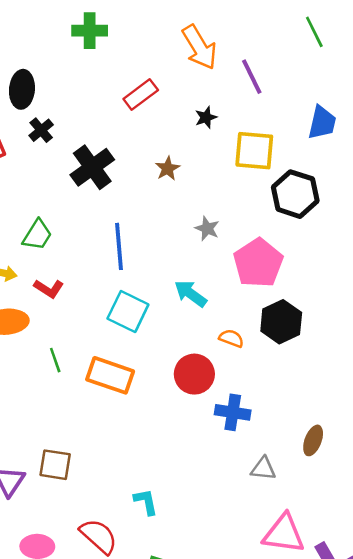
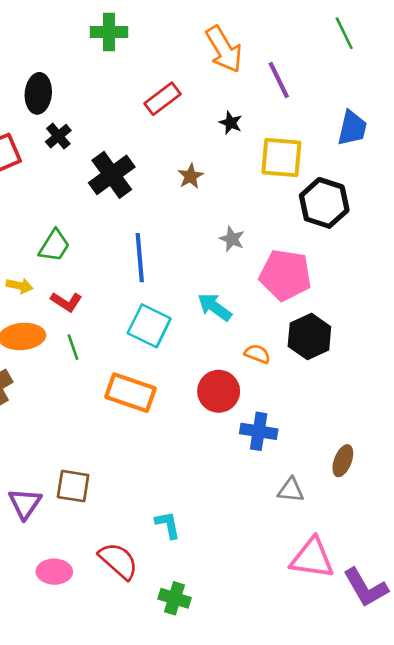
black star: (206, 117) -> (231, 123), turned -30
pink pentagon: (258, 263) -> (285, 275), turned -30
green line: (55, 360) -> (73, 347), moved

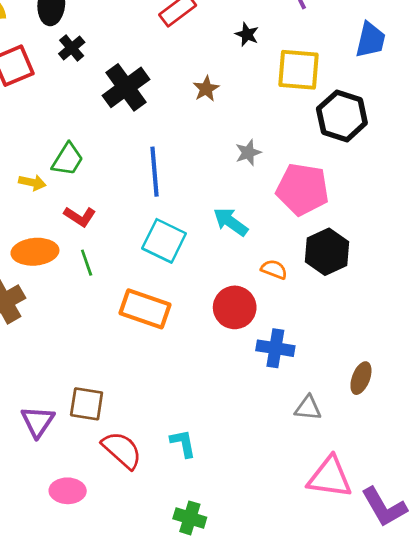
gray star: (232, 239) -> (248, 153), turned 30
yellow arrow: (20, 286) -> (32, 182), moved
red semicircle: (118, 561) -> (122, 450), moved

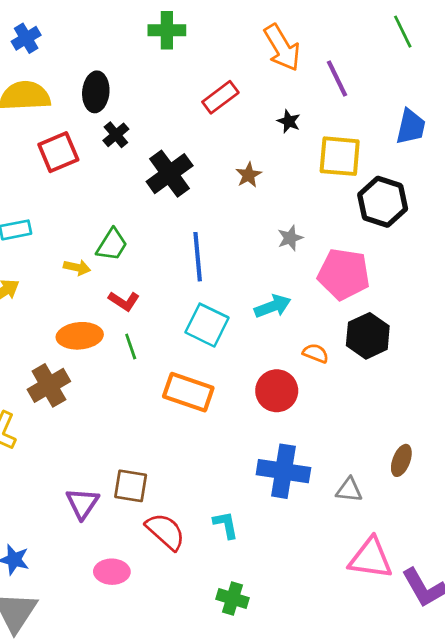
cyan arrow: (231, 222) -> (273, 306), turned 123
blue cross: (275, 348) -> (283, 471), moved, size x1.4

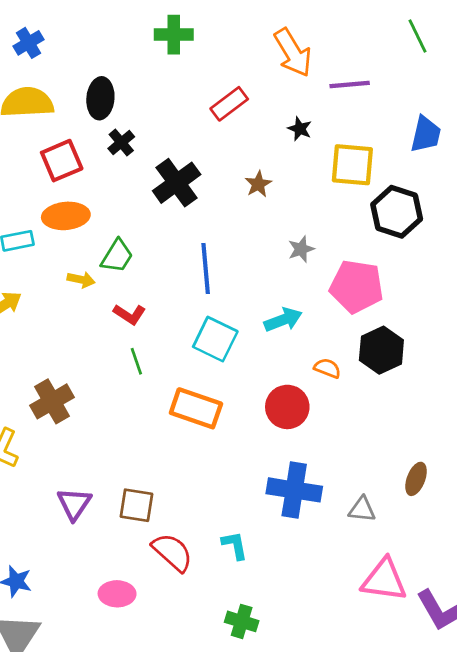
purple line: (337, 78) -> (350, 84), turned -69
orange ellipse: (80, 336) -> (66, 216), moved
purple triangle: (82, 503) -> (74, 504), moved

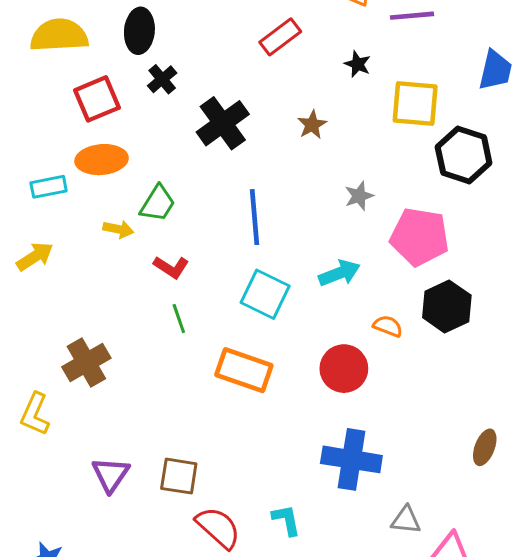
gray triangle: (362, 509) -> (406, 520), moved

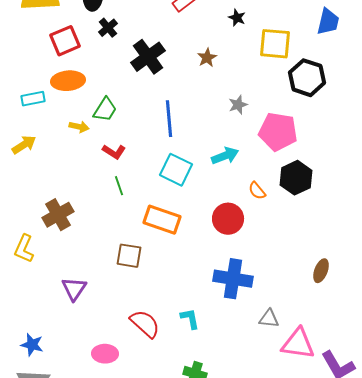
orange semicircle: (388, 326) -> (257, 191), turned -150
brown square: (179, 476) -> (129, 256), moved

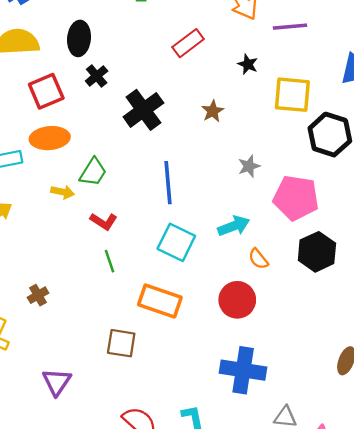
orange semicircle: (257, 191) -> (258, 259), moved
brown cross: (58, 215) -> (38, 295), size x0.6

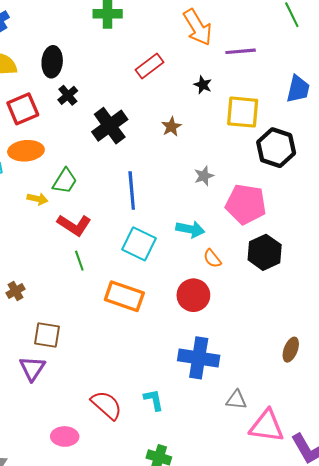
red L-shape: (104, 221) -> (74, 225), size x1.4
cyan arrow: (234, 226) -> (190, 229), turned 32
brown square: (121, 343) -> (47, 335), moved

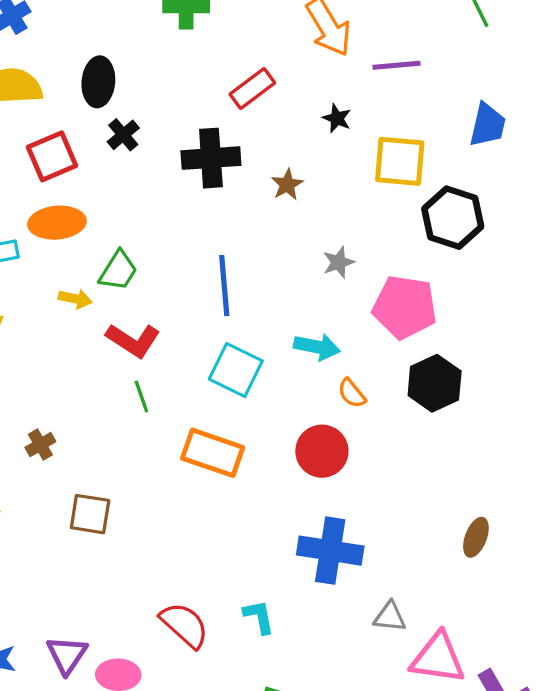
black cross: (110, 126) -> (211, 158), moved, turned 32
purple triangle: (32, 368) -> (67, 655), moved

